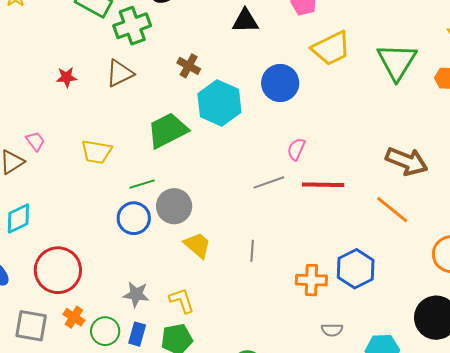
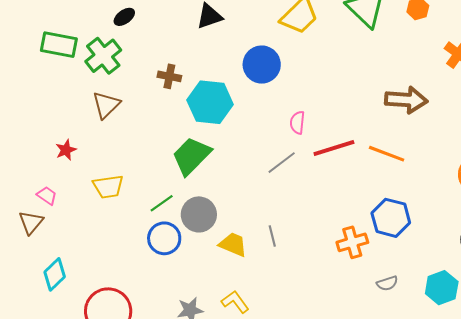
red star: (67, 77) -> (66, 150), moved
green trapezoid: (168, 130) -> (191, 156), moved
orange line: (392, 210) -> (387, 154), moved
gray line: (252, 251) -> (272, 236), moved

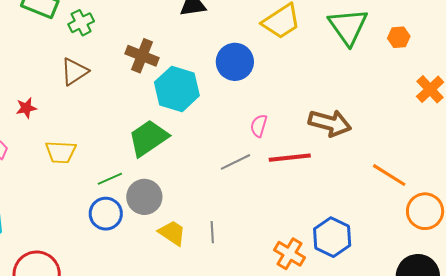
green cross: (103, 56) -> (81, 23), size x0.7
brown cross: (169, 76) -> (142, 56), size x1.4
brown arrow: (406, 100) -> (330, 123), moved
orange line: (387, 154) -> (389, 175), moved
orange cross: (352, 242) -> (290, 254), turned 36

